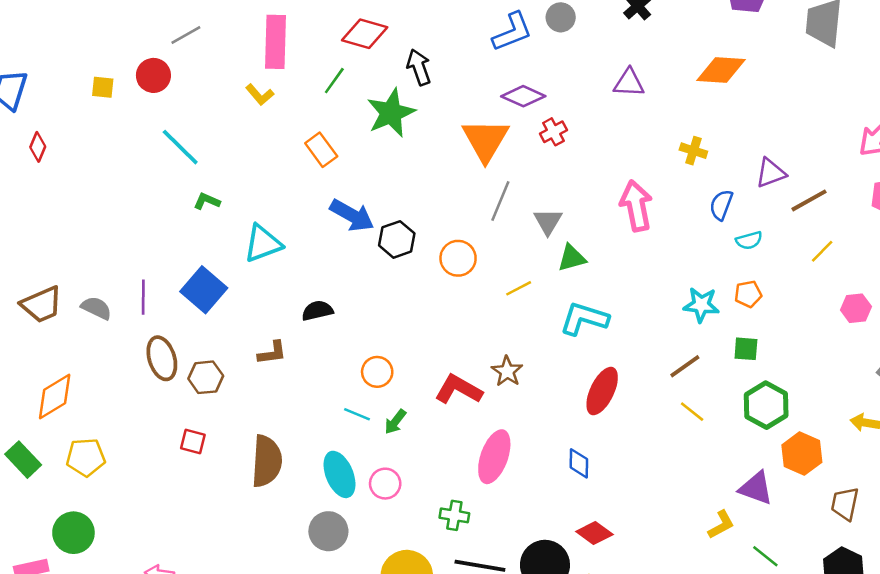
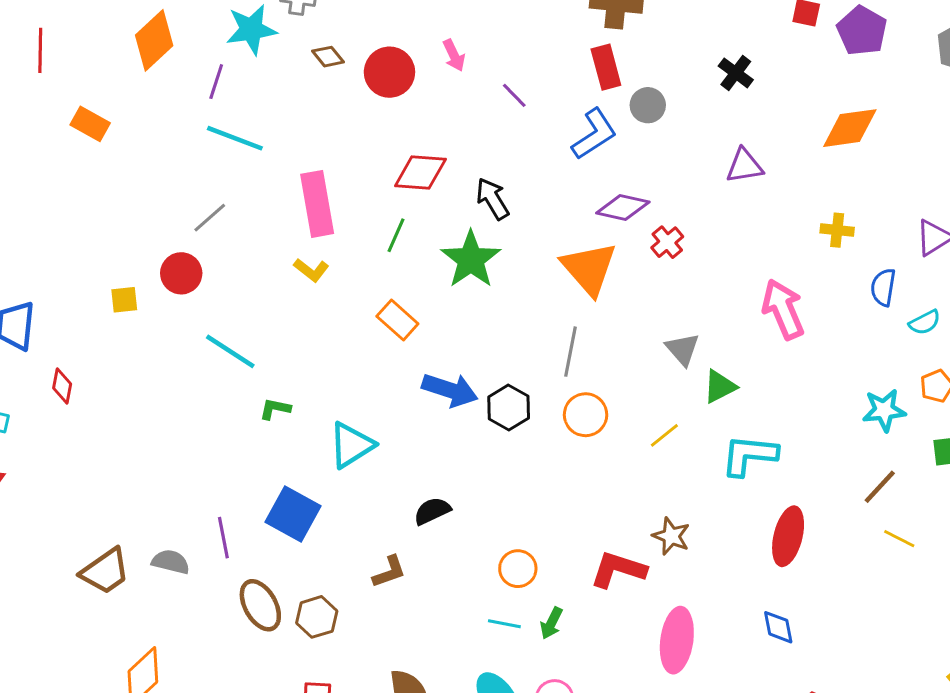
gray line: (500, 201) -> (570, 352), moved

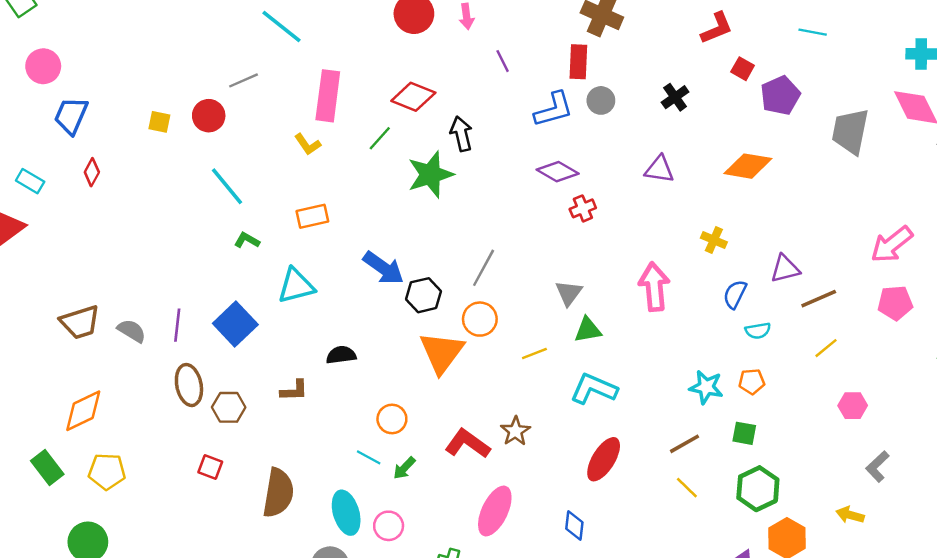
orange triangle: (589, 268) -> (442, 353), moved
orange rectangle: (397, 320) -> (312, 216), moved, turned -72

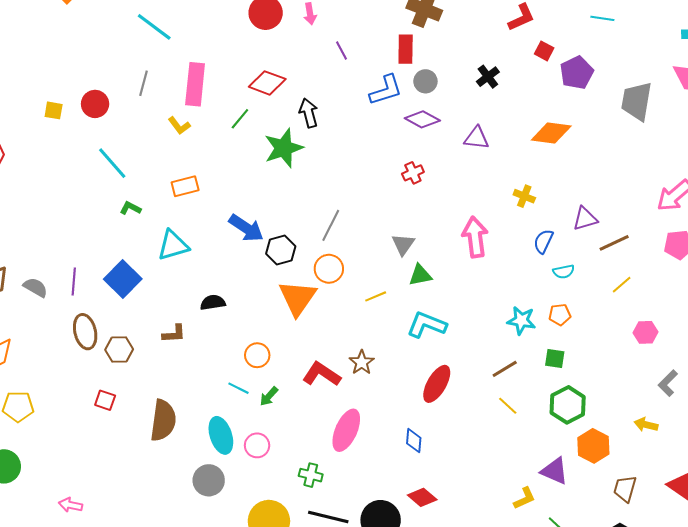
gray line: (244, 80) -> (143, 83), moved, turned -50
purple diamond: (558, 172) -> (422, 119), moved

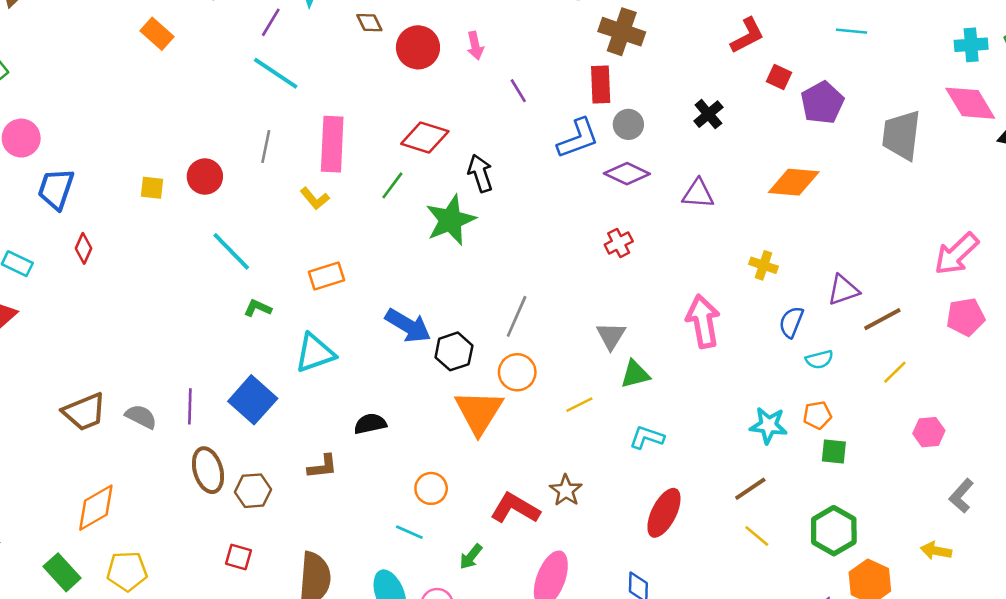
cyan L-shape: (427, 325) -> (647, 437), size x0.7
green square: (555, 358) -> (834, 451), moved
green arrow: (269, 396) -> (471, 557), moved

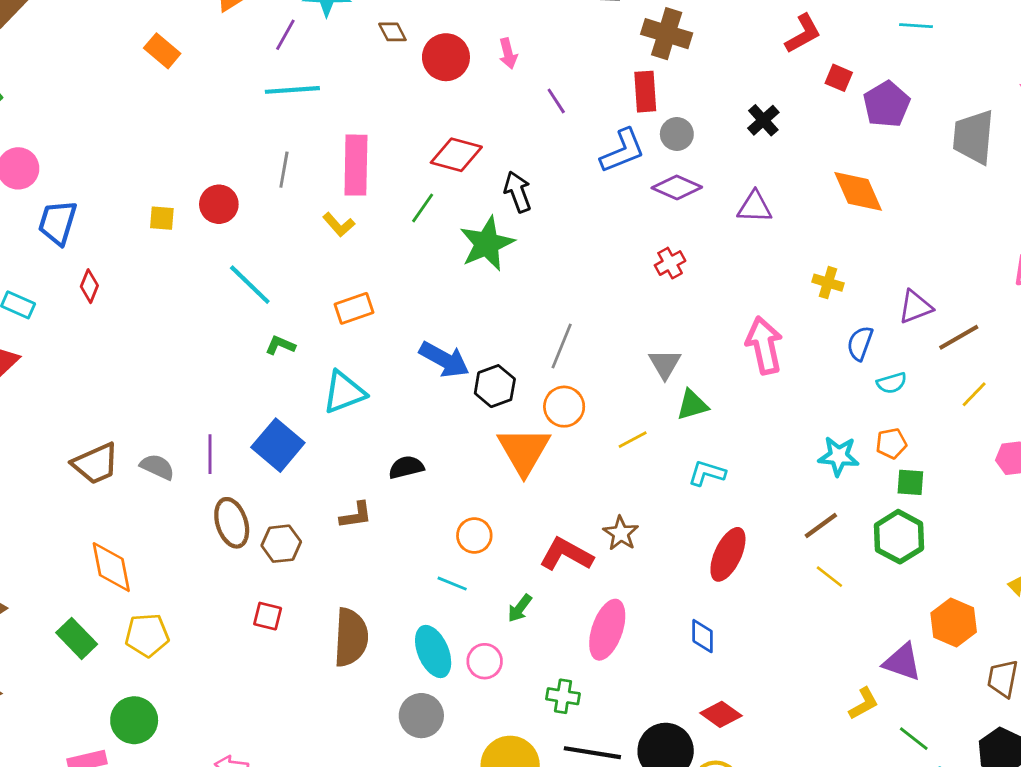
cyan line: (276, 73) -> (292, 90), turned -36
orange diamond: (794, 182) -> (858, 191), turned 63
orange diamond: (96, 508) -> (111, 567), turned -69
green hexagon: (834, 531) -> (899, 537), moved

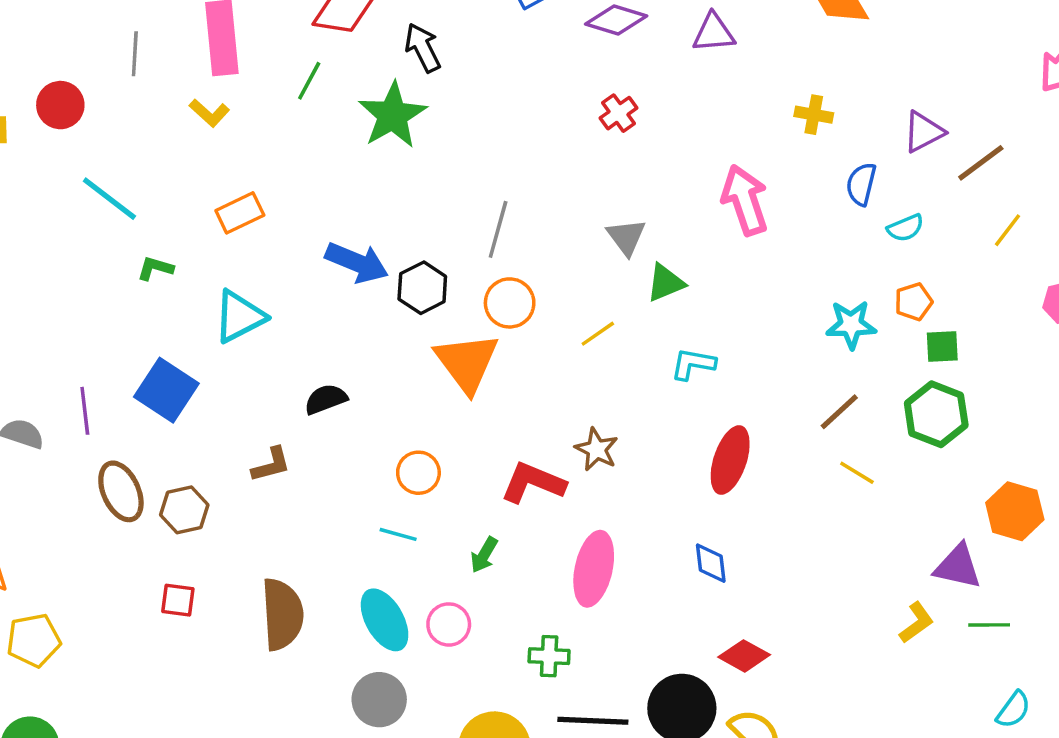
green line: (914, 739) -> (989, 625), moved, turned -32

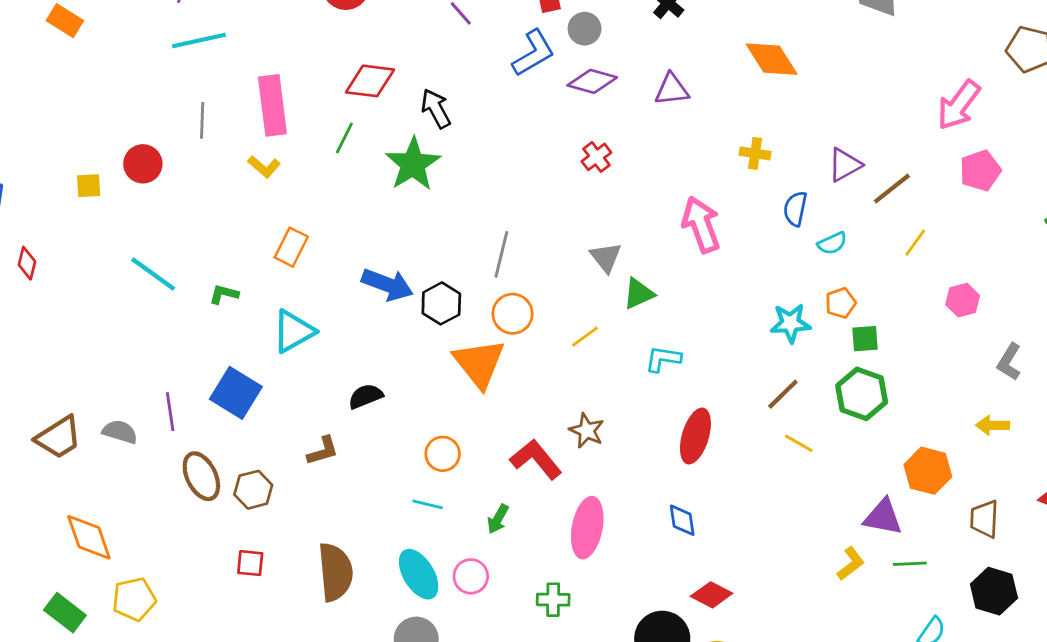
cyan line: (109, 199) -> (153, 274), moved
orange rectangle: (240, 213) -> (291, 247), turned -36
red L-shape: (533, 483) -> (536, 459), turned 30

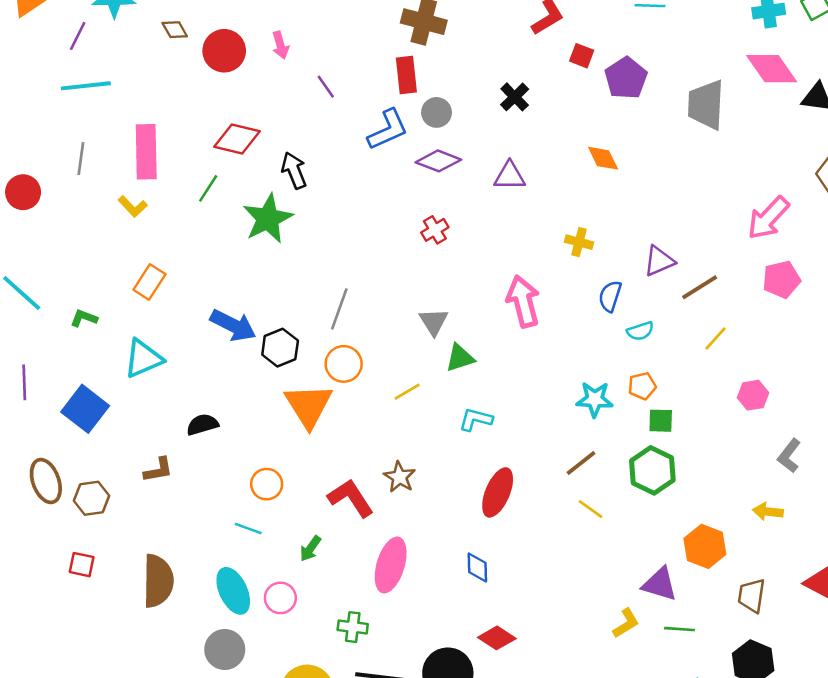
orange diamond: (772, 59) -> (603, 158), size x0.7
purple line: (170, 412) -> (24, 382), moved

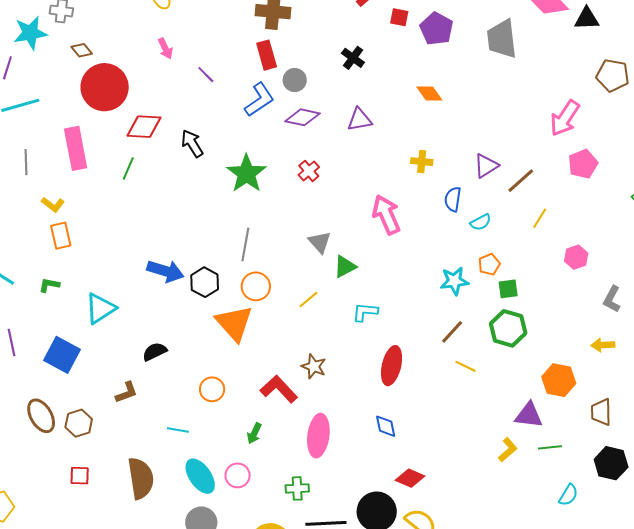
red circle: (224, 51) -> (105, 87), moved, size x1.4
yellow L-shape: (133, 206) -> (53, 204), moved
green star: (268, 219) -> (246, 174), moved
orange rectangle: (149, 282) -> (61, 236), moved, turned -36
cyan line: (248, 529) -> (178, 430), moved

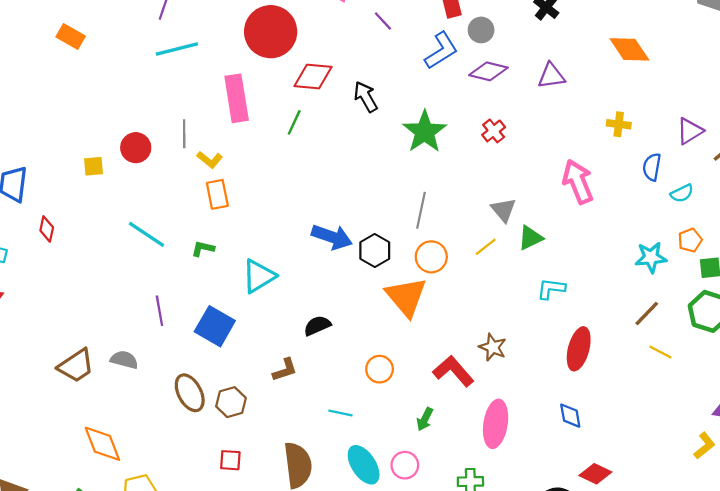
orange diamond: (429, 94) -> (629, 49), size x1.4
gray line: (26, 162) -> (184, 134), moved
yellow line: (308, 300) -> (486, 247), moved

